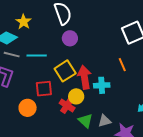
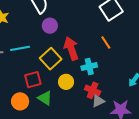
red arrow: (84, 77) -> (71, 48), moved
red cross: (67, 105) -> (93, 90), moved
green triangle: (85, 121) -> (45, 98), moved

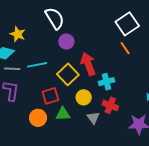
orange line: (106, 43) -> (125, 48), moved
green triangle: (45, 98) -> (63, 114), turned -35
gray triangle: (98, 101) -> (93, 118), moved, turned -40

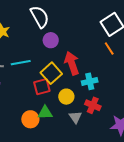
red square: (50, 96) -> (42, 87), moved
orange circle: (38, 118) -> (30, 119), moved

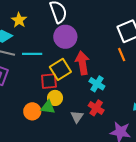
purple circle: (51, 40) -> (65, 37), size x1.5
cyan cross: (90, 81) -> (97, 84), turned 35
yellow circle: (66, 97) -> (55, 98), moved

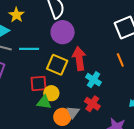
orange line: (122, 55) -> (120, 60), moved
yellow square: (60, 69) -> (57, 65), turned -35
red square: (49, 81) -> (39, 83), moved
orange circle: (32, 111) -> (62, 117), moved

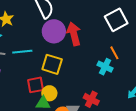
red arrow: (79, 59) -> (74, 34), moved
cyan cross: (94, 80) -> (105, 67), moved

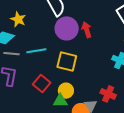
red arrow: (74, 34) -> (87, 30), size x0.7
red square: (36, 85) -> (42, 83), moved, turned -36

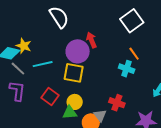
yellow star: (18, 19) -> (24, 46), moved
purple circle: (67, 28) -> (78, 51), moved
gray line: (11, 54) -> (18, 69), turned 42

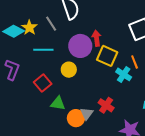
gray line: (18, 69) -> (51, 24), moved
yellow square: (74, 73) -> (107, 56), moved
yellow circle: (75, 102) -> (69, 70), moved

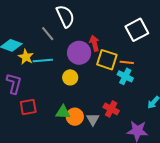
yellow star: (29, 28) -> (26, 57), moved
orange line: (135, 62) -> (127, 62), moved, turned -56
red square: (43, 83) -> (28, 107), moved, turned 36
orange circle: (76, 118) -> (75, 117), moved

